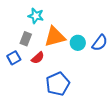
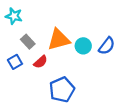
cyan star: (36, 16) -> (14, 16), moved
gray rectangle: (26, 39) -> (28, 42), turned -64

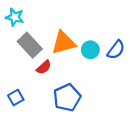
gray rectangle: (28, 42) -> (30, 45), size x1.5
blue square: (15, 62) -> (16, 98), moved

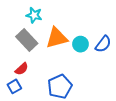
cyan star: (15, 17) -> (34, 15), moved
red semicircle: (44, 67) -> (22, 69), moved

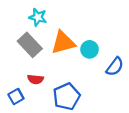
blue semicircle: (103, 44) -> (115, 67), moved
red semicircle: (22, 69) -> (36, 79), moved, turned 48

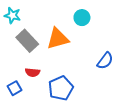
cyan star: (38, 17) -> (12, 15), moved
cyan circle: (90, 49) -> (82, 18), moved

